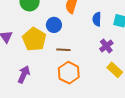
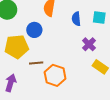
yellow pentagon: (34, 39) -> (17, 47), turned -30
brown line: (63, 50) -> (36, 63), moved

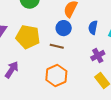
blue circle: (34, 30) -> (64, 28), moved
brown line: (36, 63) -> (57, 46), moved

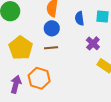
yellow pentagon: (28, 37) -> (21, 48), turned -30
orange hexagon: (56, 76) -> (39, 78), moved

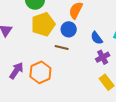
blue semicircle: (79, 18) -> (97, 38), moved, turned -48
yellow pentagon: (21, 48) -> (43, 24), moved

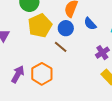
blue semicircle: (97, 38) -> (90, 24), moved
brown line: (62, 48) -> (61, 47), turned 32

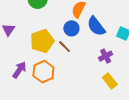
blue semicircle: (90, 24) -> (96, 26), size x1.5
yellow pentagon: (40, 26) -> (42, 41), moved

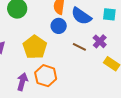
brown line: (65, 47) -> (79, 47), moved

